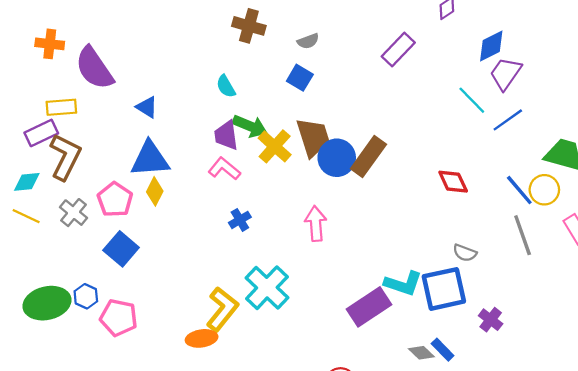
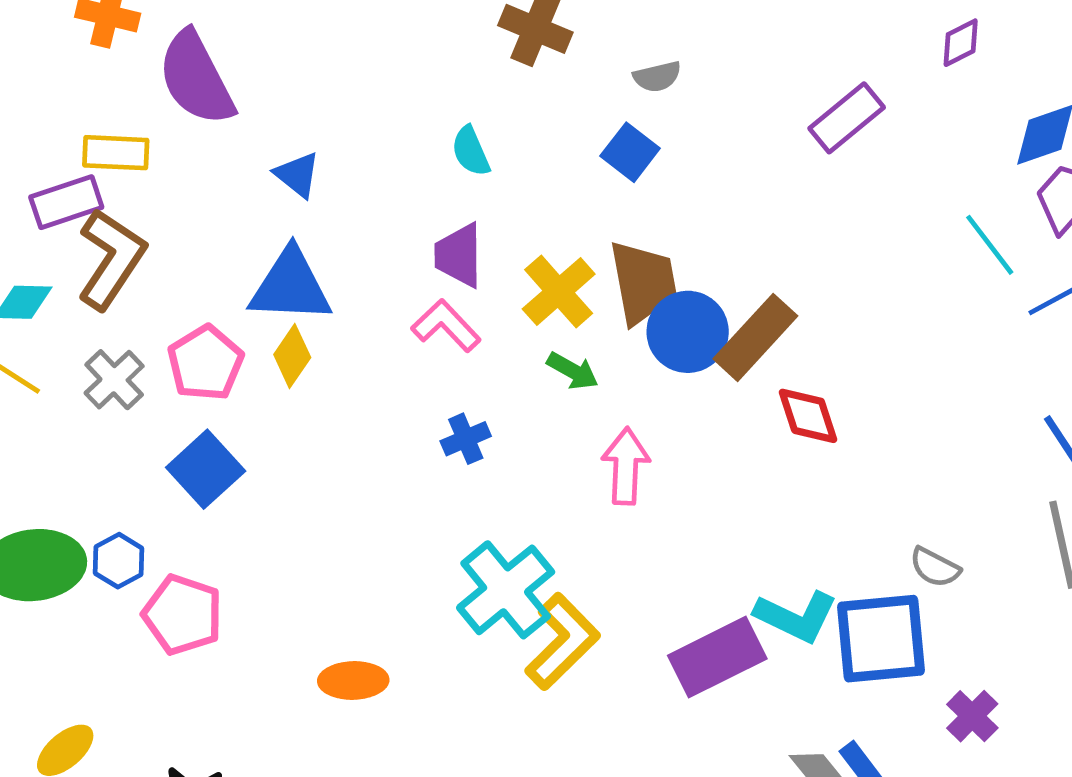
green arrow: (250, 126) -> (573, 371), moved, size x0.7
red diamond: (453, 182) -> (808, 416), moved
yellow L-shape: (222, 309) -> (562, 642), moved

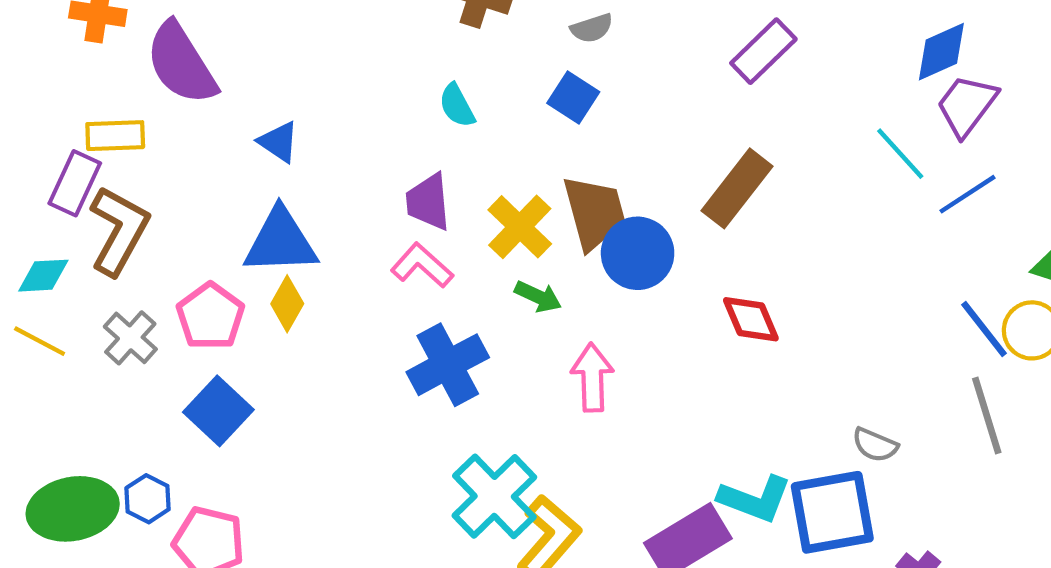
cyan semicircle: (471, 151) -> (457, 106), moved
purple rectangle: (66, 202) -> (75, 183), turned -42
brown rectangle: (755, 337) -> (737, 188), moved
blue cross: (466, 439) -> (448, 365), size x1.8

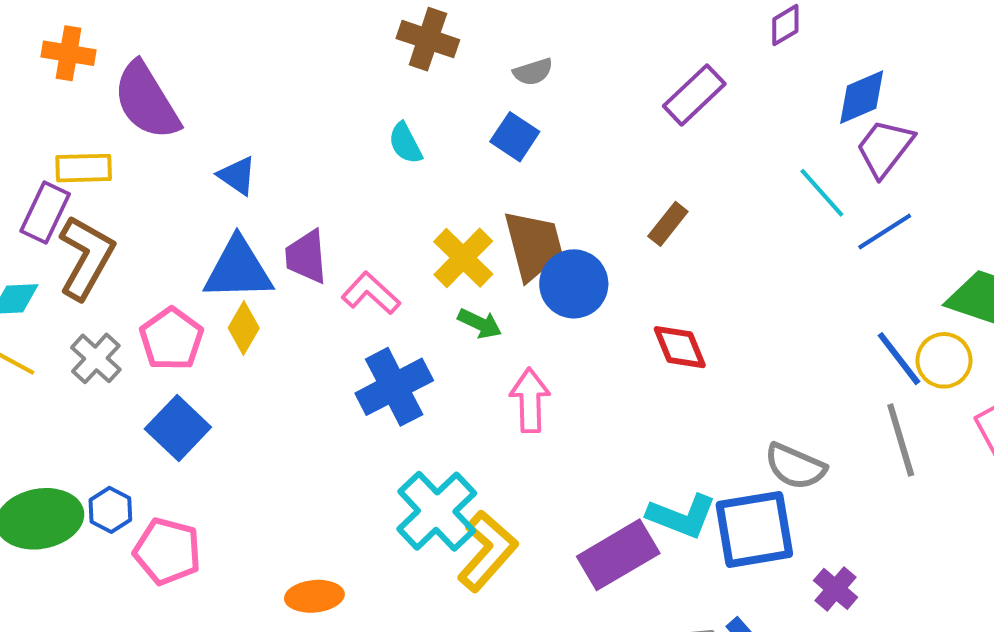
brown rectangle: (737, 188) -> (668, 224), size x0.6
purple trapezoid: (428, 202) -> (306, 257), moved
gray semicircle: (875, 445) -> (795, 466), size x1.4

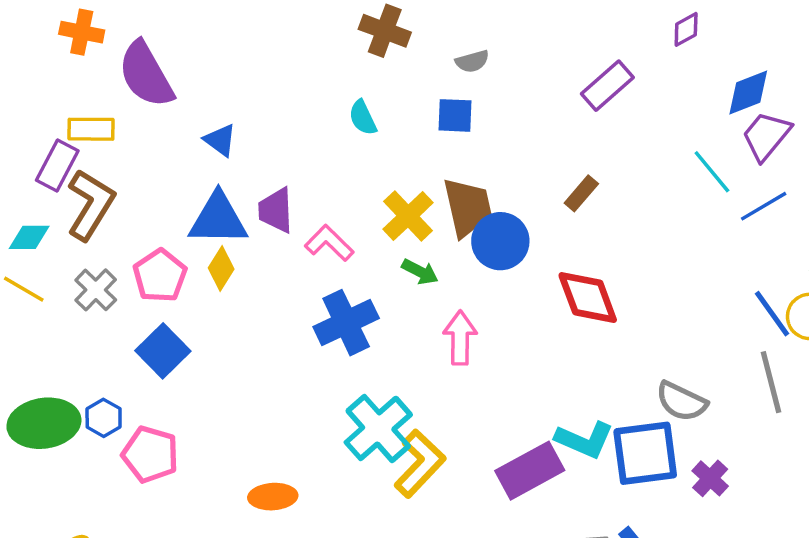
blue square: (515, 137) -> (455, 115), turned -33
red diamond: (680, 347) -> (588, 297), size x1.4
purple cross: (836, 589) -> (710, 478), moved

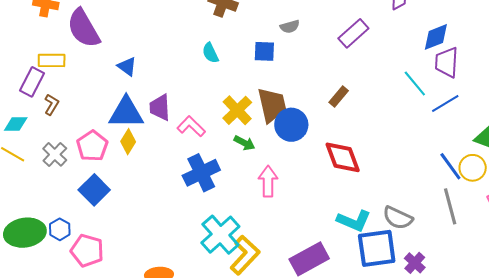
gray semicircle: (472, 61) -> (290, 27), moved
purple trapezoid: (766, 136) -> (447, 62), turned -36
brown L-shape: (91, 205) -> (51, 105), size x0.5
cyan L-shape: (584, 440) -> (354, 221), moved

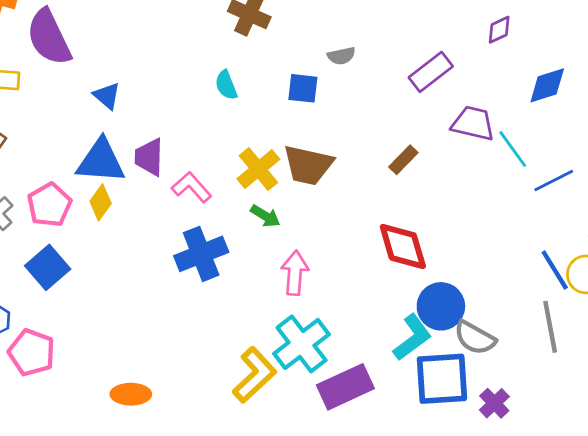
purple trapezoid: (447, 62) -> (473, 123), moved, turned 96
brown trapezoid: (272, 105) -> (308, 165), turned 111
blue circle: (291, 125) -> (441, 306), moved
cyan L-shape: (354, 221) -> (412, 337), turned -64
cyan cross: (220, 235) -> (302, 344), moved

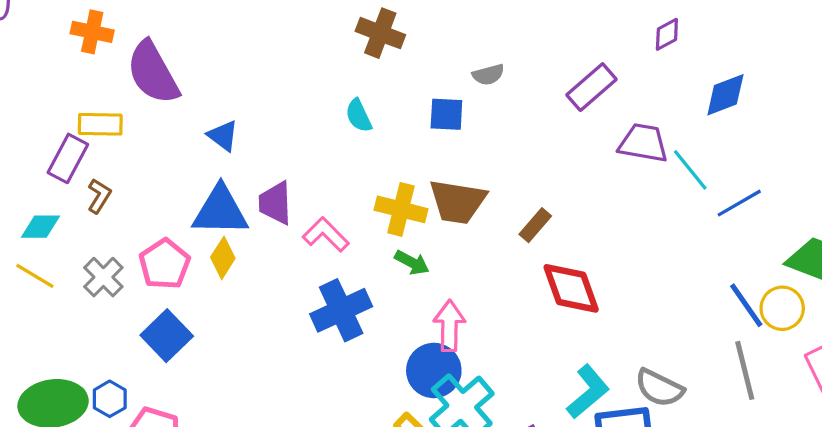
brown rectangle: (403, 160) -> (535, 225), moved
yellow cross: (258, 169) -> (401, 209), turned -33
blue circle: (441, 306) -> (434, 370), moved

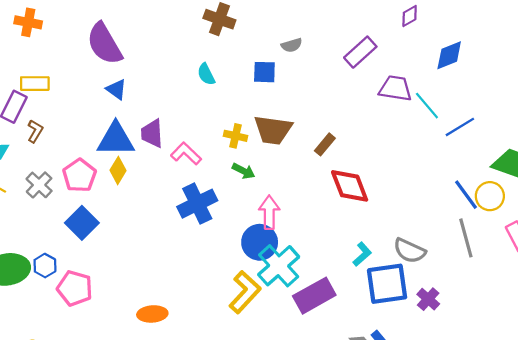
purple semicircle: (153, 73) -> (104, 44), moved
yellow cross: (401, 209) -> (236, 136), size x0.7
cyan L-shape: (588, 392) -> (362, 254), size x0.7

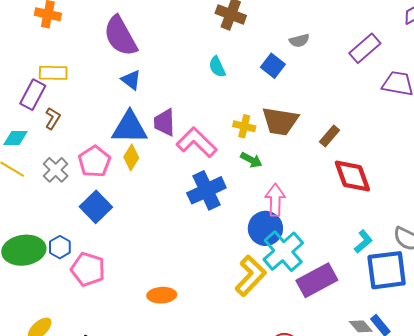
blue square: (264, 72) -> (273, 66), turned 35
pink L-shape: (186, 154) -> (197, 142), size x1.4

